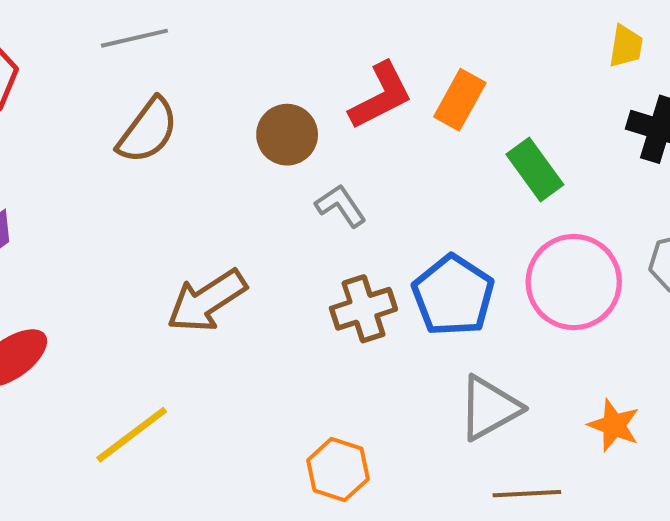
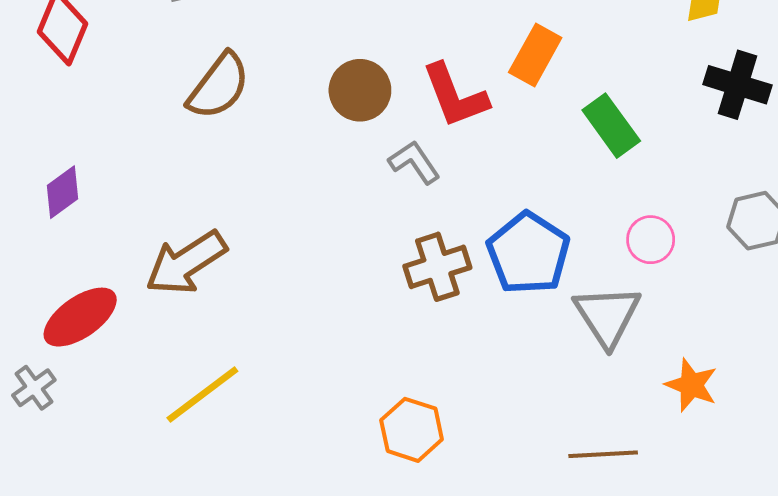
red L-shape: (381, 96) -> (455, 96), moved, turned 96
pink circle: (574, 282) -> (651, 240), size x0.5
brown arrow: (207, 301) -> (186, 263), moved
gray triangle: (489, 408) -> (607, 316), moved, turned -34

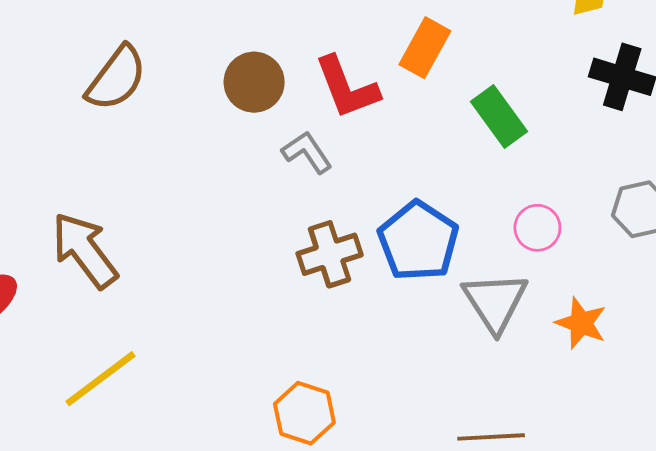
brown arrow: (186, 263) -> (85, 250), turned 86
orange star: (691, 385) -> (581, 323), moved

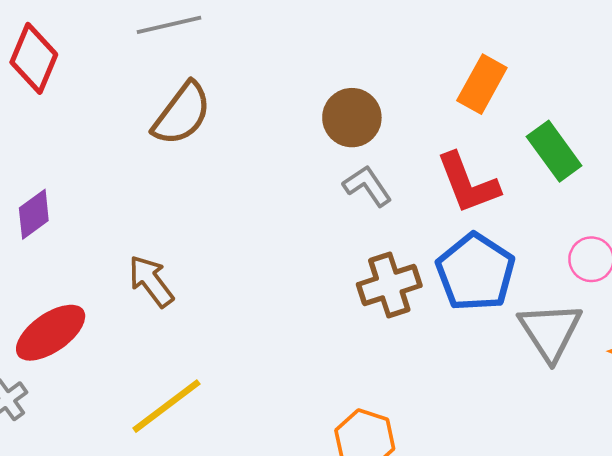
brown circle: (254, 82) -> (352, 118), moved
red L-shape: (347, 87) -> (468, 183), moved
brown arrow: (85, 250) -> (151, 281), size x0.7

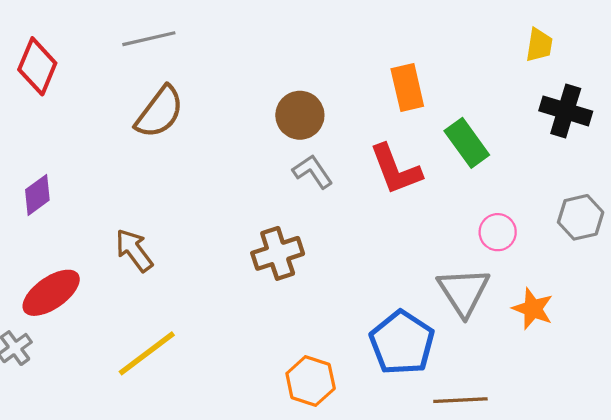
orange rectangle: (482, 84) -> (407, 88), turned -42
blue pentagon: (476, 272) -> (402, 343), moved
brown cross: (389, 285) -> (278, 253), moved

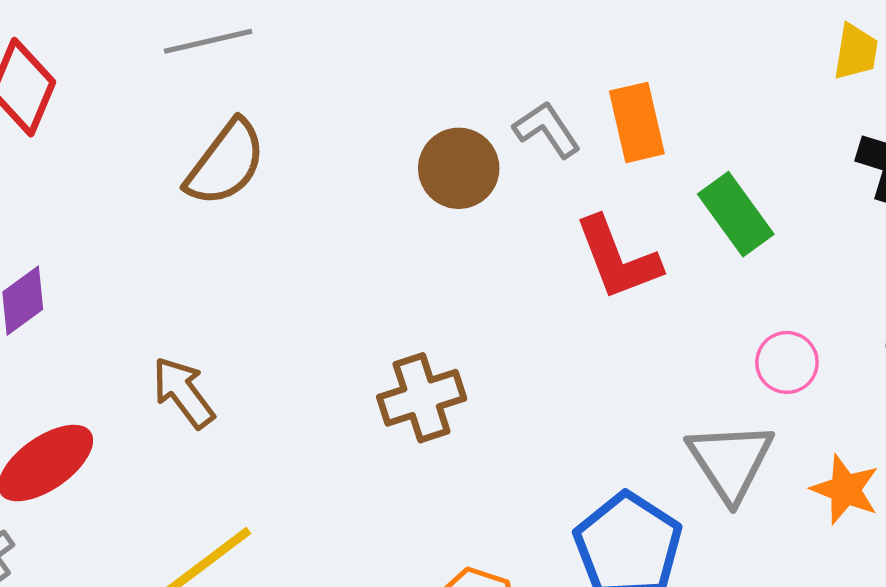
gray L-shape: (313, 172) -> (547, 129), moved

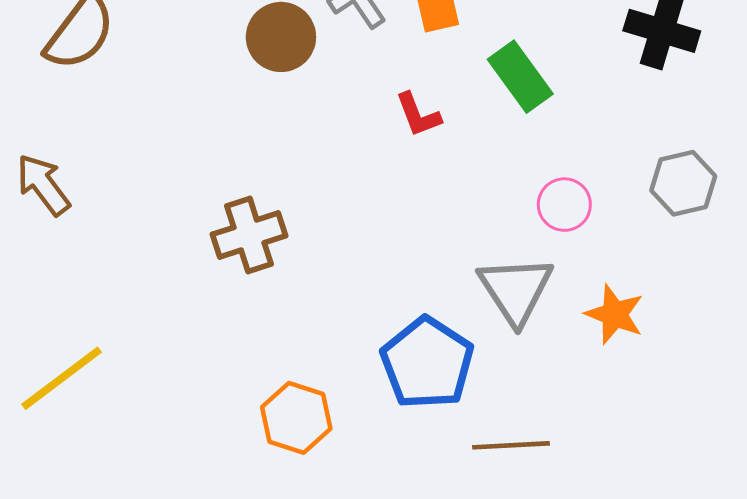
red L-shape: (618, 258) -> (418, 115), size x0.6
brown arrow: (183, 392) -> (43, 185), moved

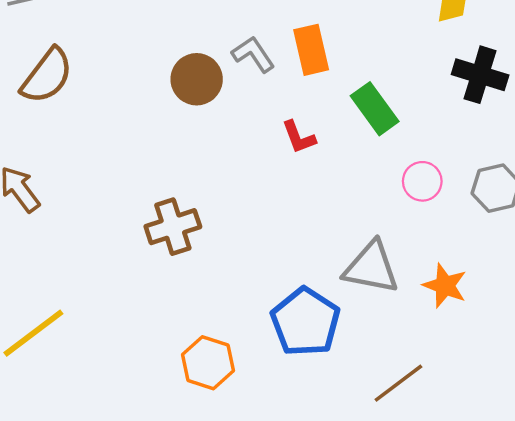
pink circle: (564, 205) -> (422, 181), moved
gray triangle: (516, 290) -> (371, 267), turned -46
brown line: (511, 445) -> (398, 383), moved, turned -34

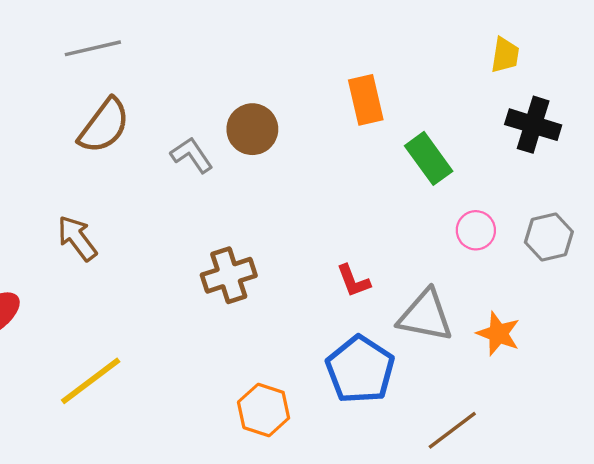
gray L-shape: (253, 54) -> (192, 155), moved
red L-shape: (299, 137) -> (353, 281), moved

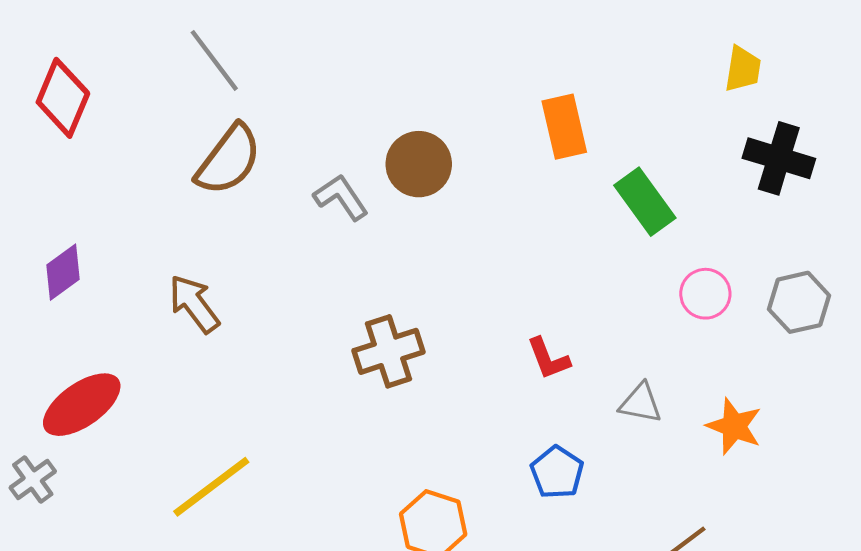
gray line: (93, 48) -> (214, 60), turned 66
gray triangle: (425, 316) -> (641, 403), size x0.6
blue pentagon: (360, 370) -> (557, 472), size x0.6

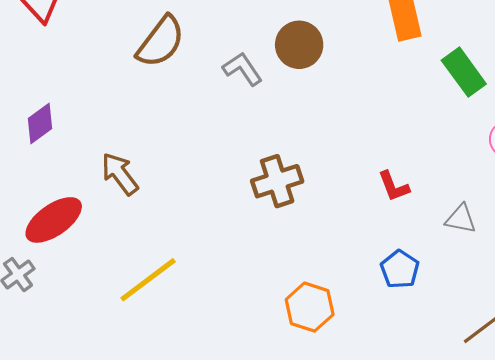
brown arrow: (194, 304) -> (120, 174), moved

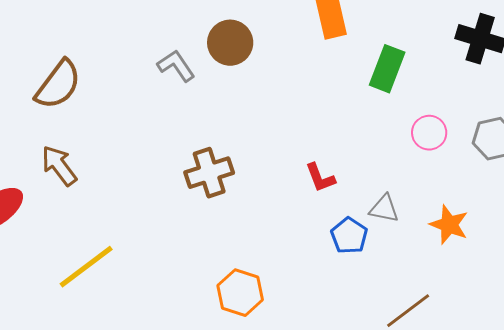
brown semicircle: (161, 42) -> (58, 85), moved
green rectangle: (464, 72) -> (387, 69), turned 57
blue pentagon: (400, 269) -> (349, 236), moved

